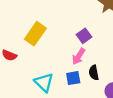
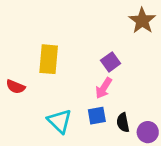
yellow rectangle: (35, 34) -> (49, 59), turned -30
black semicircle: (94, 73) -> (123, 122), moved

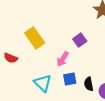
yellow rectangle: (49, 59) -> (35, 38), turned -40
pink arrow: (104, 88) -> (63, 59), moved

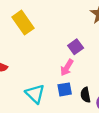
yellow rectangle: (35, 38) -> (23, 23), moved
pink arrow: (63, 59) -> (67, 68), moved

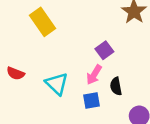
cyan triangle: (35, 94) -> (57, 84), moved
black semicircle: (85, 95) -> (116, 86), moved

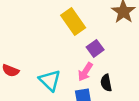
yellow rectangle: (43, 22) -> (73, 21), moved

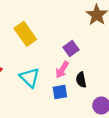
yellow rectangle: (73, 21) -> (25, 34), moved

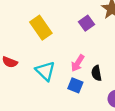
purple square: (71, 48) -> (86, 23), moved
blue square: (60, 92) -> (75, 85), turned 32

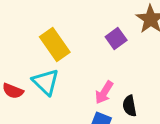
cyan triangle: (45, 71) -> (46, 82), moved

